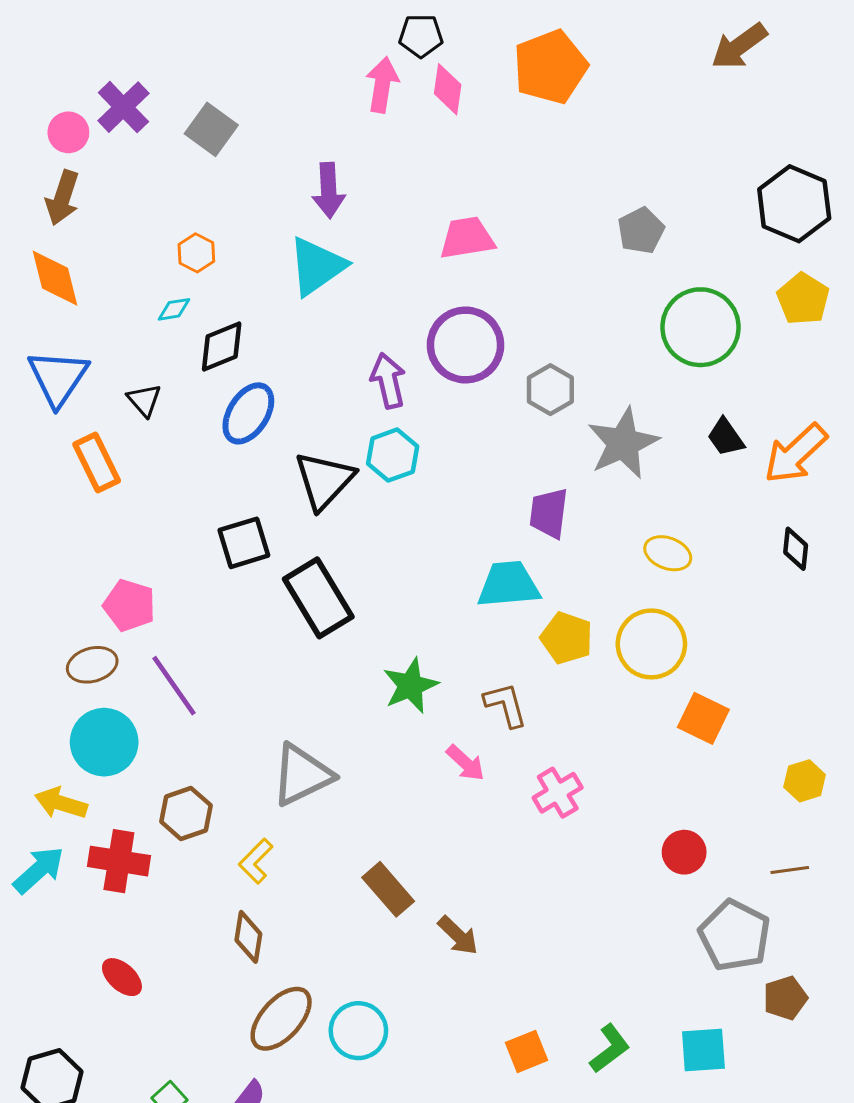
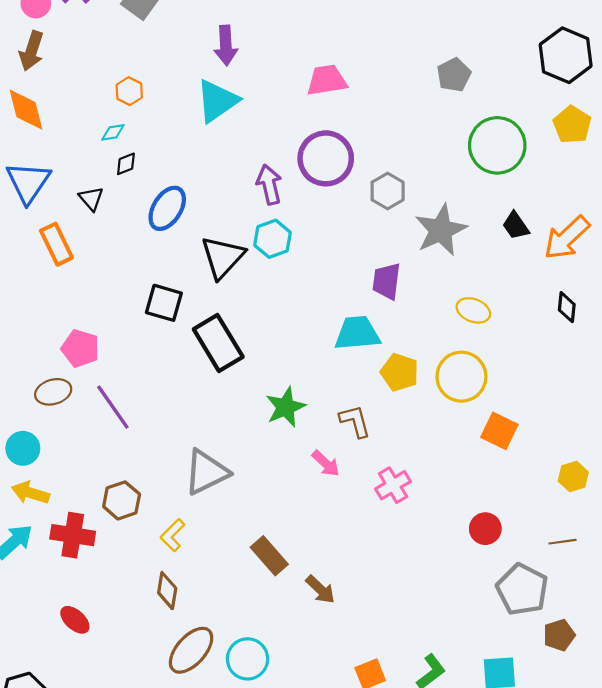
black diamond: (222, 347) -> (126, 164), moved, size x0.6
black square: (244, 543) -> (164, 303), turned 33
cyan circle: (104, 742) -> (23, 448), moved, size x0.7

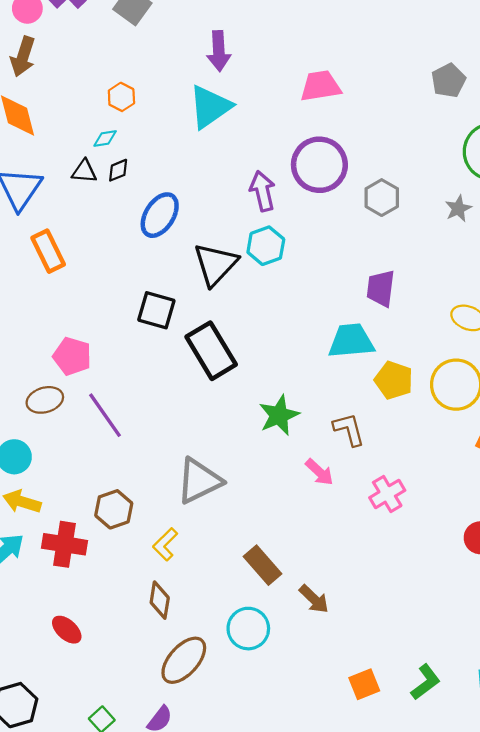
black triangle: (91, 199) -> (84, 171), moved, turned -44
gray star: (441, 230) -> (458, 209), moved, size x0.5
cyan circle: (248, 659) -> (248, 629), moved

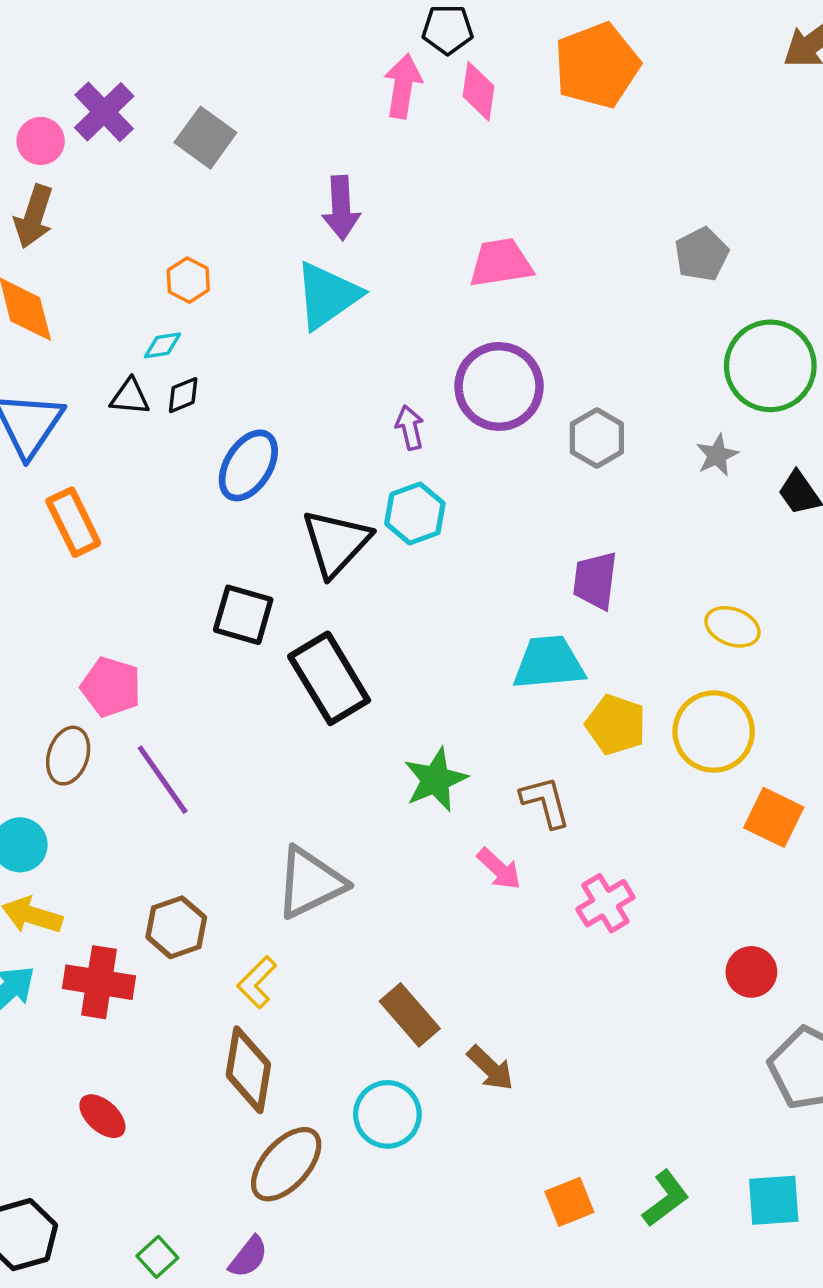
purple arrow: (263, 191) -> (410, 428), size x0.7
brown ellipse: (45, 400) -> (68, 756), turned -56
brown diamond: (160, 600) -> (248, 1070), size x1.4

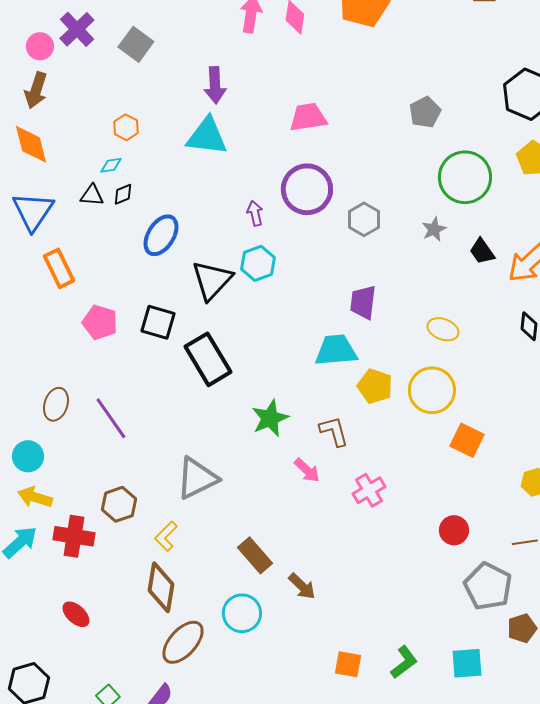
cyan triangle: (327, 295) -> (207, 136), turned 42
pink pentagon: (111, 687) -> (100, 322), moved
orange square: (569, 1202) -> (348, 664), turned 32

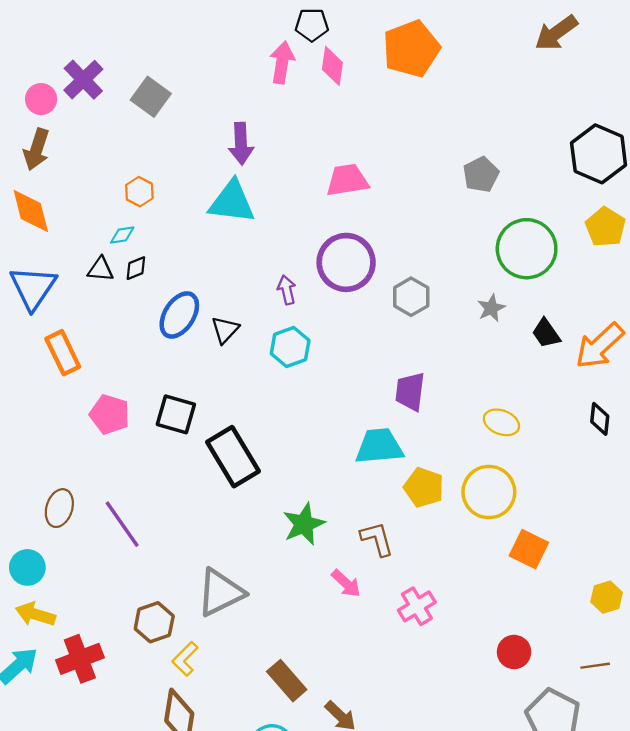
black triangle: (212, 280) -> (225, 330), moved, size x0.6
brown hexagon: (119, 504) -> (154, 622), moved
red cross: (74, 536) -> (80, 659), turned -30

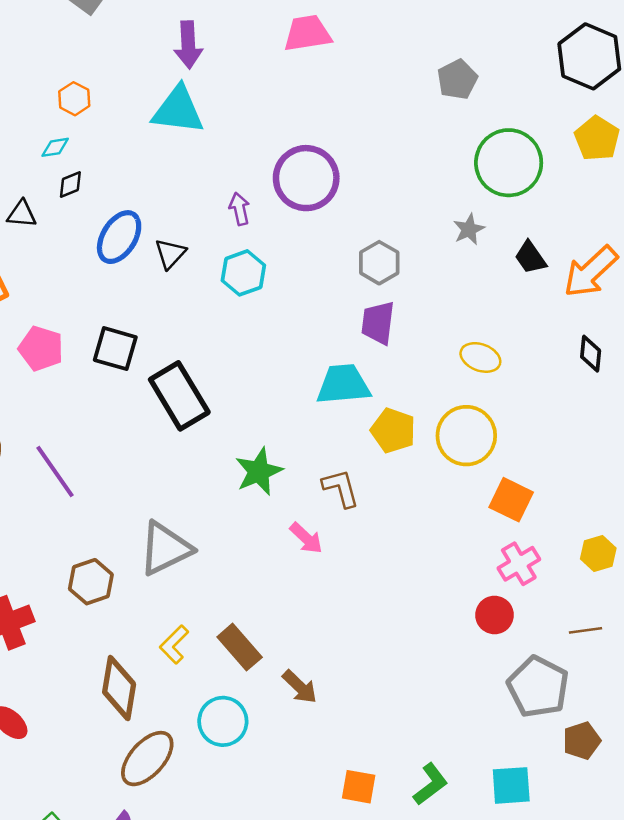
pink trapezoid: (347, 180) -> (307, 33), moved
black triangle: (100, 269) -> (22, 214), moved
gray hexagon: (411, 297) -> (379, 263), moved
pink cross: (417, 606) -> (519, 564), moved
yellow L-shape: (185, 659) -> (174, 644), moved

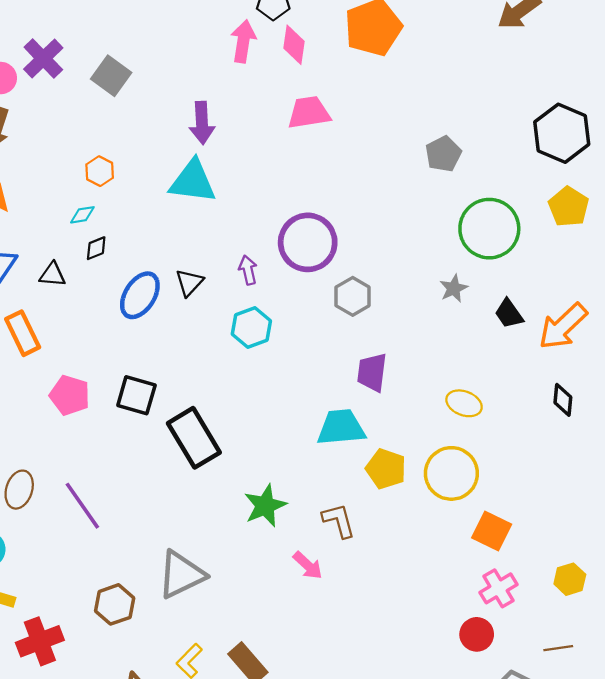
black triangle: (170, 254) -> (189, 283), moved
gray hexagon: (379, 263) -> (353, 296), moved

